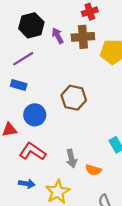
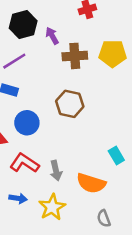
brown cross: (83, 37) -> (75, 56), moved
gray arrow: (71, 158) -> (56, 171), moved
orange semicircle: (93, 170) -> (91, 183), size x1.6

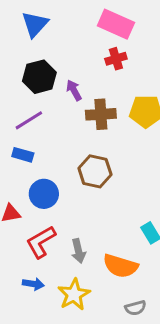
red L-shape: (24, 163) -> (41, 242), turned -64
gray semicircle: (104, 219) -> (135, 308), turned -84

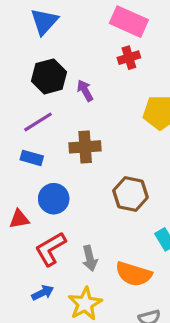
brown cross: (101, 114) -> (85, 147), moved
brown hexagon: (95, 171) -> (130, 194), moved
blue arrow: (33, 284) -> (43, 293), turned -35

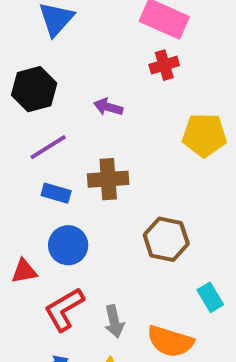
black hexagon: (49, 76) -> (34, 89), moved
purple arrow: (85, 91) -> (108, 107), turned -45
blue rectangle: (32, 158) -> (56, 193), moved

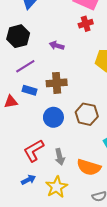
blue circle: (68, 245) -> (53, 117), moved
red triangle: (24, 271) -> (11, 102), moved

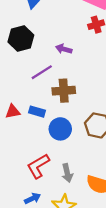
purple line: (25, 66) -> (42, 72), moved
blue rectangle: (30, 90) -> (37, 112), moved

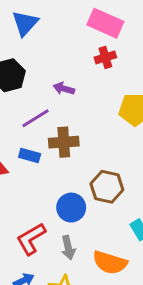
blue rectangle: (37, 112) -> (30, 156), moved
blue circle: (60, 129) -> (71, 208), moved

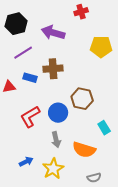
purple arrow: (64, 89) -> (53, 33), size x1.6
purple line: (36, 118) -> (23, 53), moved
red L-shape: (31, 239) -> (30, 117), moved

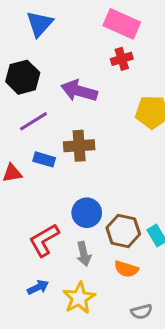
brown hexagon: (82, 99) -> (123, 231), moved
red L-shape: (30, 117) -> (44, 240), moved
orange semicircle: (84, 150) -> (126, 269), size x0.7

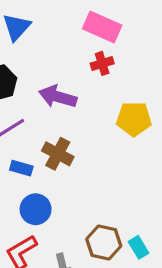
brown cross: (79, 146) -> (58, 154), turned 32
blue circle: (87, 213) -> (36, 209), moved

